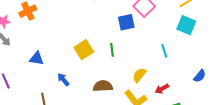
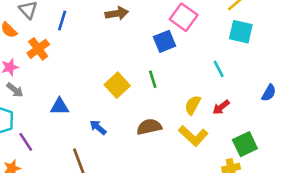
red arrow: (162, 89) -> (221, 107), moved

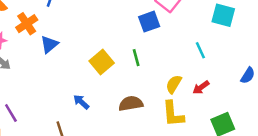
blue triangle: (60, 107) -> (49, 44), moved, turned -42
yellow L-shape: (193, 136) -> (173, 114), turned 40

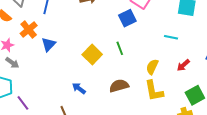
cyan line: (200, 50) -> (171, 37), turned -48
red arrow: (201, 87) -> (183, 65), moved

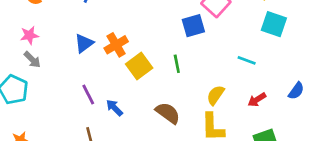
orange cross: (29, 30) -> (116, 45), moved
brown semicircle: (119, 86) -> (168, 113), turned 42
purple line: (23, 103) -> (88, 94), moved

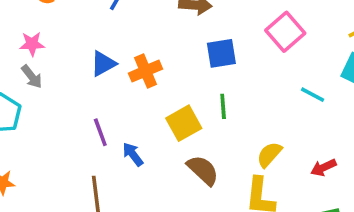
blue square: (193, 26) -> (221, 53), moved
cyan line: (247, 60) -> (313, 95), moved
yellow square: (139, 66) -> (184, 123), moved

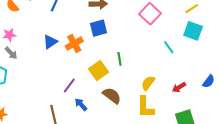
blue square: (221, 53) -> (99, 28), moved
cyan line: (313, 95) -> (169, 47), turned 32
purple line: (100, 132) -> (69, 85), moved, turned 63
blue arrow: (133, 154) -> (81, 104), moved

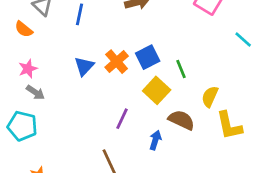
blue square: (99, 28) -> (148, 57), moved
yellow semicircle: (148, 83) -> (210, 97), moved
blue arrow: (81, 104) -> (155, 140), moved, turned 72

